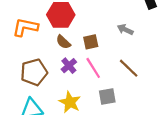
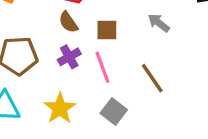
gray square: (107, 97) -> (114, 111), turned 36

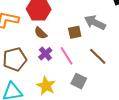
gray arrow: (159, 23) -> (95, 22), size x1.5
brown square: (107, 30) -> (75, 32), moved

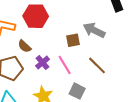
brown semicircle: (41, 33) -> (24, 46), moved

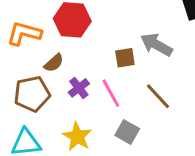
brown semicircle: (24, 46) -> (54, 63), turned -88

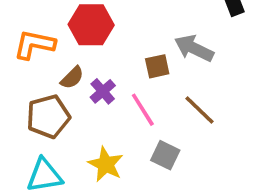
purple cross: (79, 88) -> (103, 91), moved

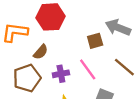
purple cross: (103, 91) -> (61, 74), moved, turned 35

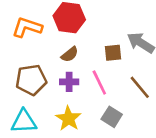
brown semicircle: (41, 52) -> (70, 54), moved

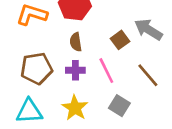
brown square: (113, 53) -> (120, 40), turned -30
brown semicircle: (70, 54) -> (76, 42), turned 120

